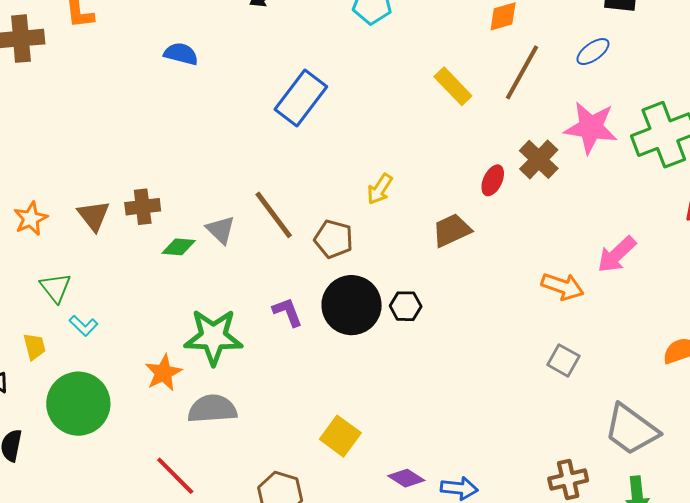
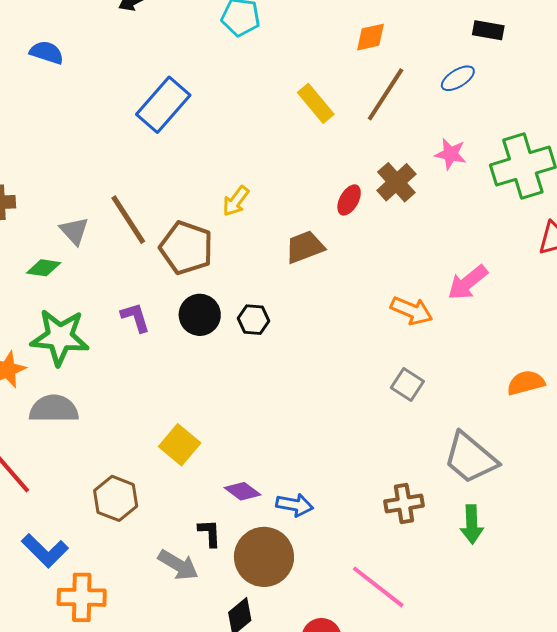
pink star: (591, 128) -> (451, 154), size x0.6
brown pentagon: (334, 239) -> (186, 248), size x1.4
green diamond: (179, 247) -> (44, 268), moved
black circle: (352, 305) -> (200, 315), size x0.7

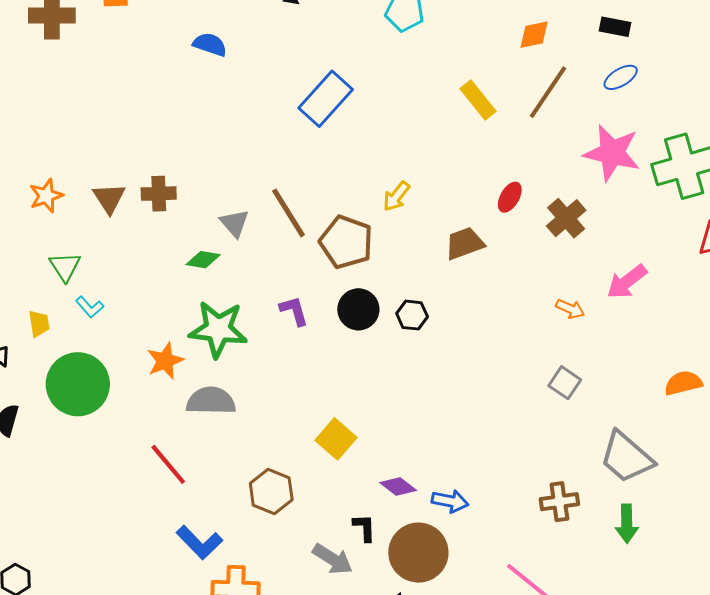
black rectangle: (488, 30) -> (615, 27), moved
pink star: (451, 154) -> (612, 153), size x1.8
brown cross: (396, 182) -> (566, 218), moved
orange arrow: (412, 311) -> (570, 309), size x0.7

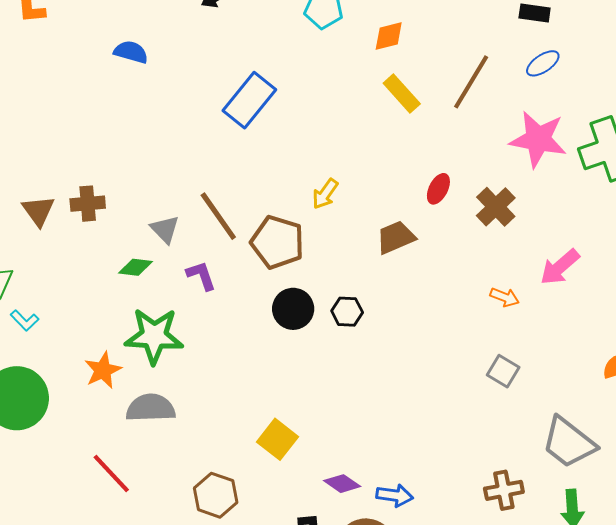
orange diamond: (534, 35) -> (389, 36), moved
purple L-shape: (294, 311) -> (201, 276), moved

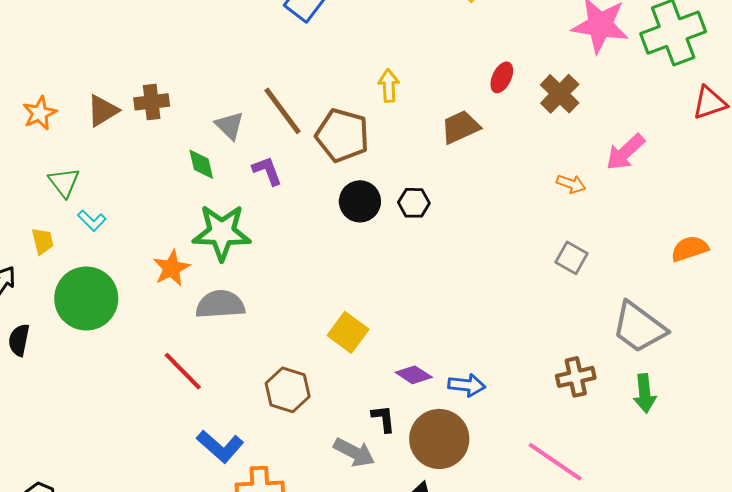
yellow arrow: (325, 194) -> (389, 86), turned 144
brown triangle: (38, 211) -> (103, 111), turned 36
green diamond: (135, 267) -> (201, 164), turned 72

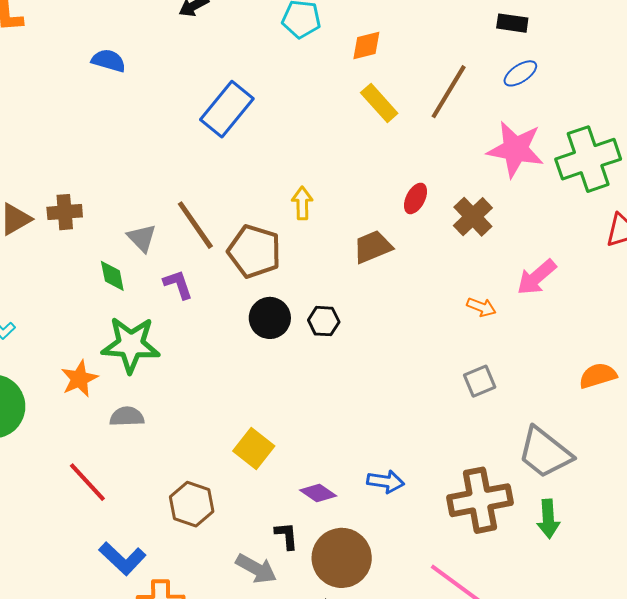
gray square: (572, 258) -> (480, 381), turned 36
gray semicircle: (220, 304) -> (127, 417), size x0.7
brown cross: (576, 377) -> (480, 500), size x1.6
blue arrow: (467, 385) -> (386, 482), moved

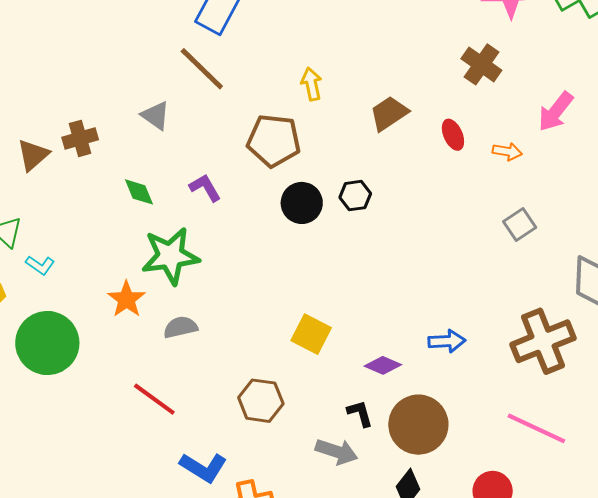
red ellipse: (416, 198) -> (453, 135), moved, turned -40
brown line: (195, 225) -> (202, 69), moved
gray triangle: (142, 238) -> (155, 116), moved

